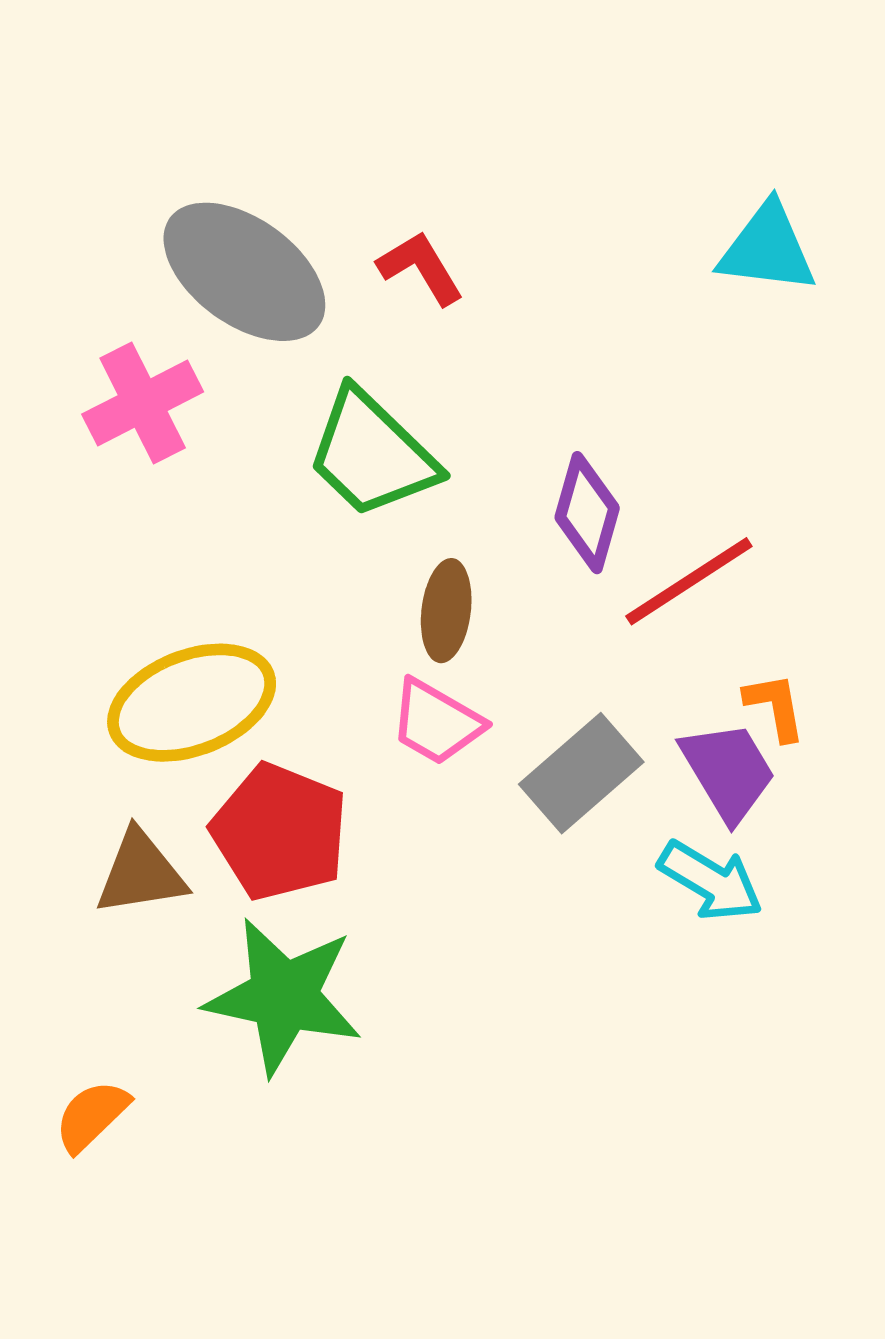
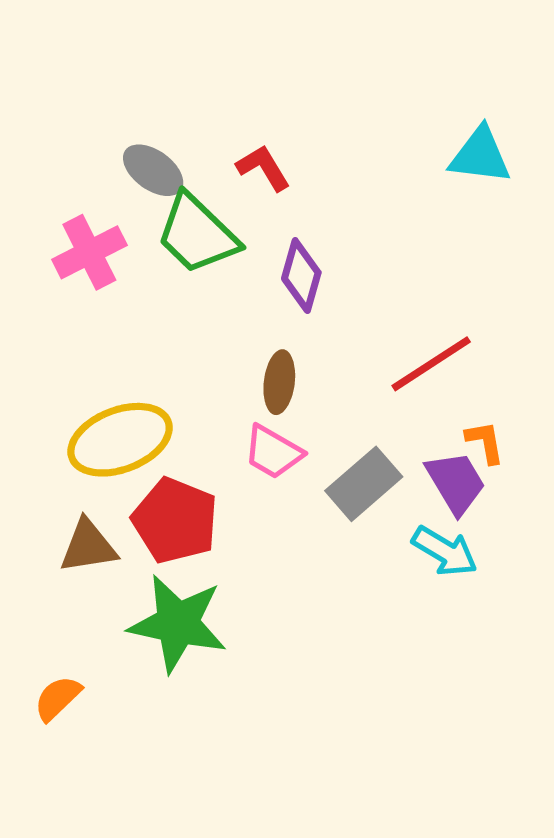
gray ellipse: (244, 272) -> (153, 170), size x0.6
green trapezoid: (372, 454) -> (197, 234), moved
purple diamond: (587, 513) -> (301, 276), moved

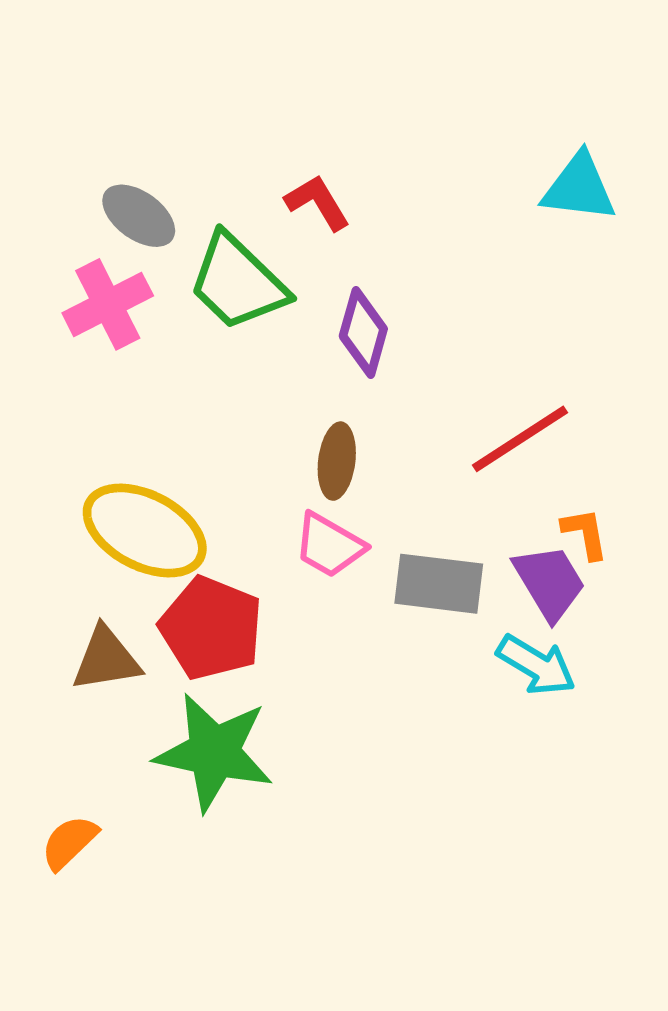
gray ellipse: (153, 170) -> (139, 216), moved
yellow ellipse: (120, 440) -> (145, 531), turned 48
gray rectangle: (364, 484) -> (439, 584), turned 48

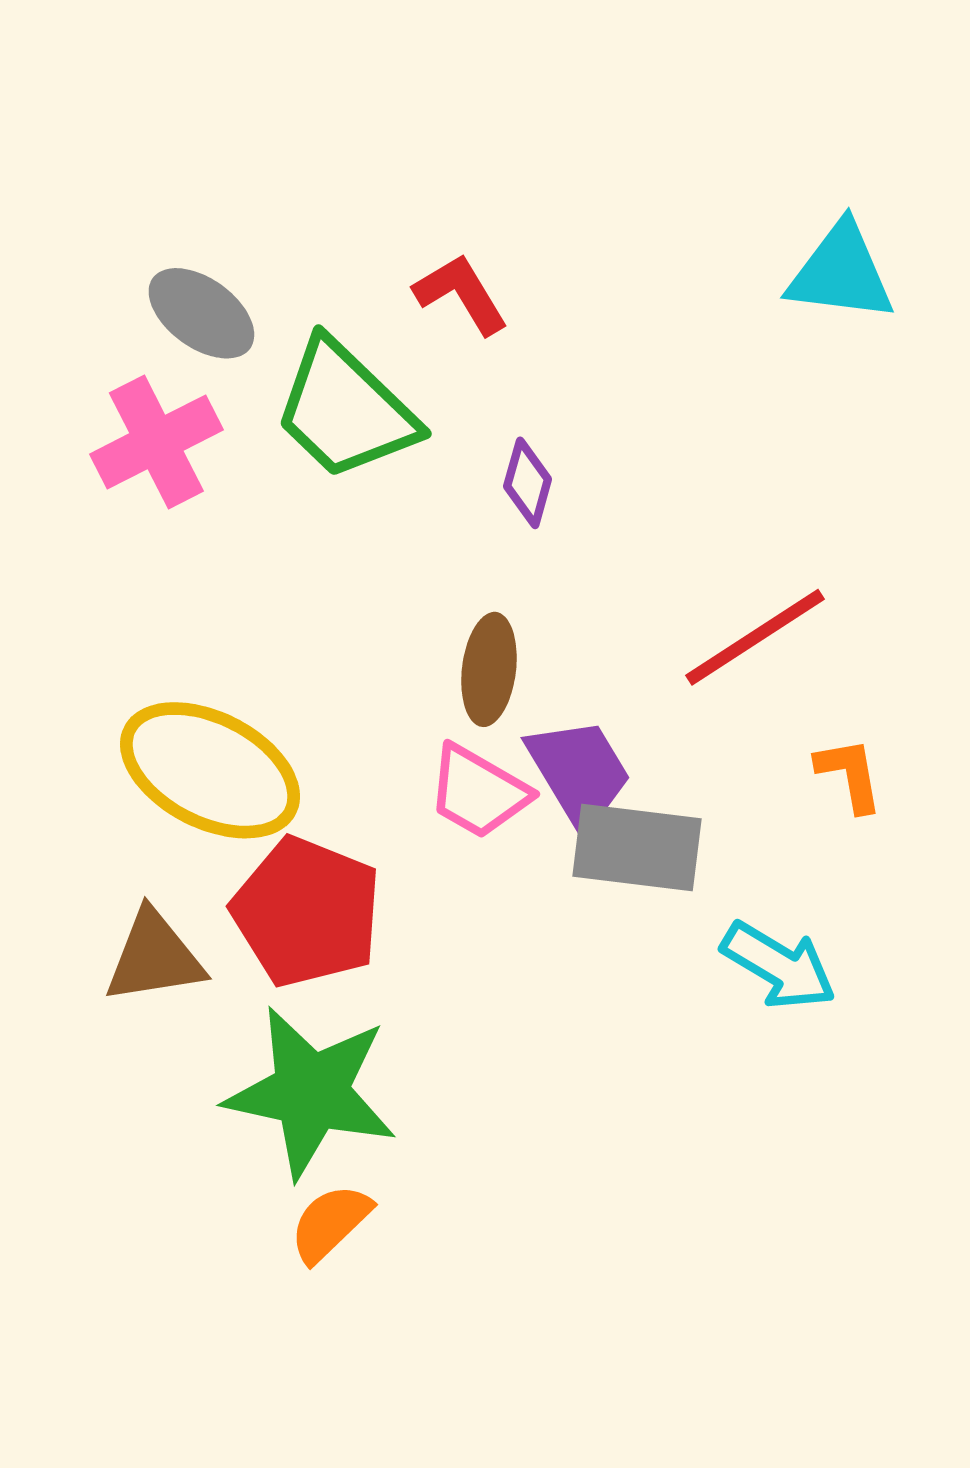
purple diamond: (363, 332) -> (528, 483), size x0.7
purple trapezoid: (550, 582) -> (579, 772), moved
orange semicircle: (69, 842) -> (330, 1223), moved

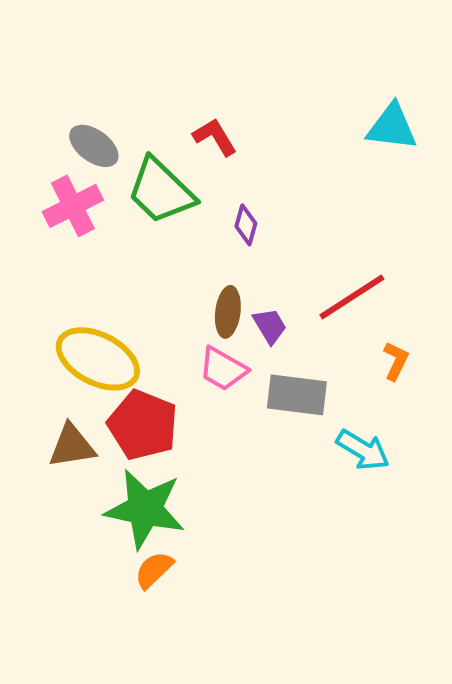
purple trapezoid: (579, 772) -> (270, 326), moved, size x0.7
orange L-shape: (849, 775) -> (396, 361), turned 36

